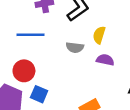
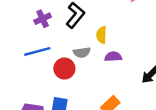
red circle: (24, 71) -> (64, 69), moved

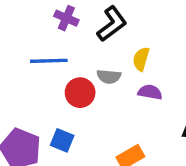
purple cross: (43, 19) -> (66, 18), turned 35

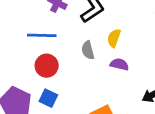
gray semicircle: (109, 76) -> (88, 50), turned 66
red circle: (80, 93) -> (47, 66), moved

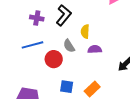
red circle: (47, 66) -> (54, 59), moved
blue square: (48, 98) -> (67, 87), moved

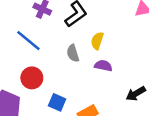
blue line: (32, 45) -> (28, 41), turned 40
red circle: (54, 59) -> (32, 78), moved

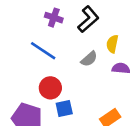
gray semicircle: (73, 53) -> (89, 59), turned -108
blue square: (57, 102) -> (64, 109), moved, turned -30

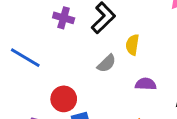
blue line: (43, 51) -> (25, 58), moved
purple semicircle: (121, 68) -> (146, 84), moved

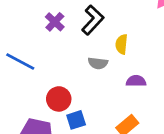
purple cross: (64, 18) -> (55, 22), turned 30
gray semicircle: (107, 63) -> (98, 63), turned 54

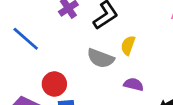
gray semicircle: (98, 63) -> (101, 58), size x1.4

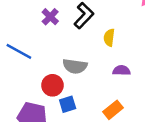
gray semicircle: (101, 58) -> (75, 66), moved

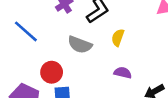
gray semicircle: (75, 66) -> (80, 45), moved

